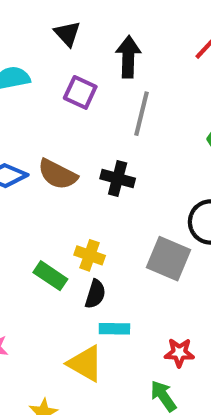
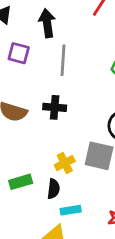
yellow cross: (90, 255) -> (65, 163), moved, turned -36
green rectangle: (50, 276) -> (21, 182), turned -40

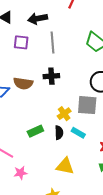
black arrow: (47, 23) -> (38, 19), turned -84
cyan rectangle: (71, 210) -> (78, 133), moved, turned 48

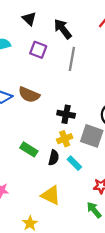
black arrow: (38, 19) -> (63, 29), turned 48
black cross: (51, 76) -> (66, 114), moved
green rectangle: (35, 131) -> (29, 149), turned 42

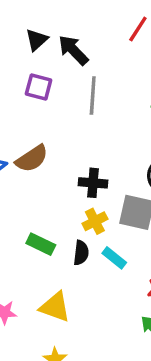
black triangle: (29, 19) -> (37, 40), moved, turned 40
brown semicircle: (29, 95) -> (32, 159), turned -50
yellow triangle: (51, 195) -> (55, 307), moved

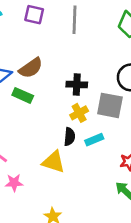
green rectangle: (41, 244) -> (23, 95), moved
cyan rectangle: (114, 258) -> (94, 140), turned -60
yellow triangle: (55, 307) -> (54, 162), moved

